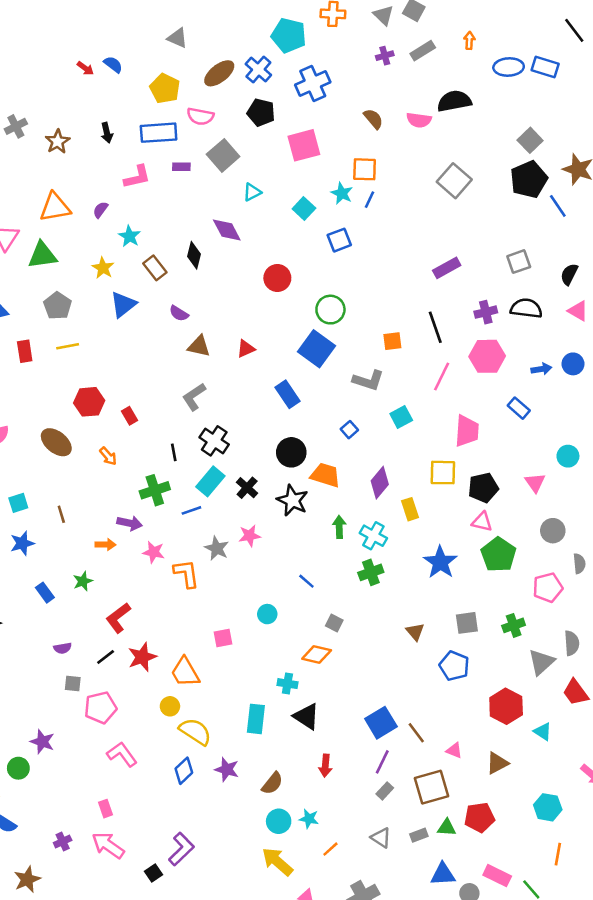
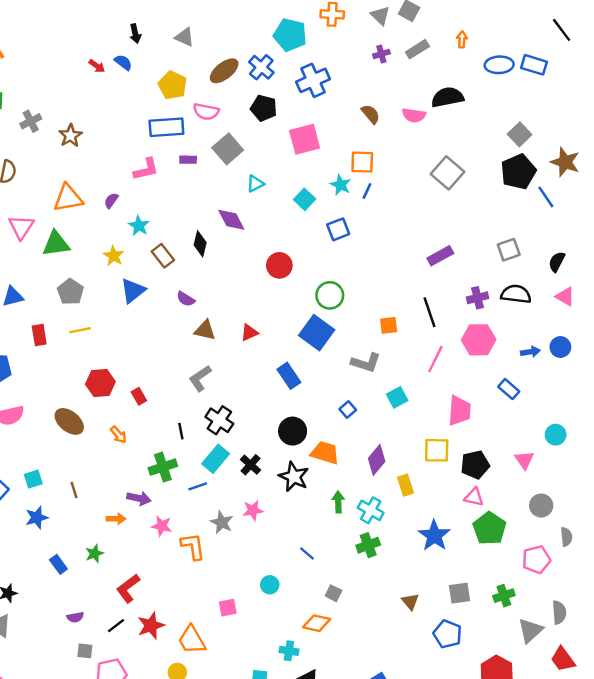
black arrow: (107, 133) -> (135, 34), moved

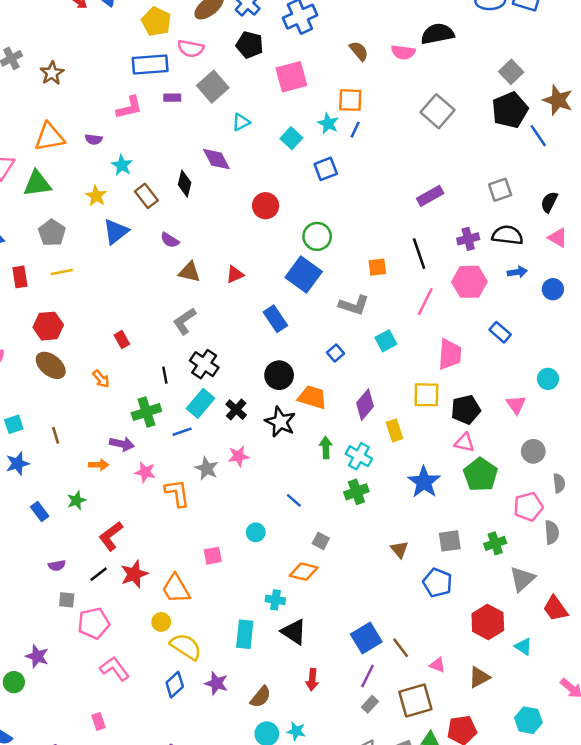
purple semicircle: (111, 200) -> (94, 139), turned -119
blue arrow: (530, 352) -> (517, 272), moved
red hexagon: (100, 383) -> (48, 326), moved
gray semicircle: (559, 612) -> (552, 532), moved

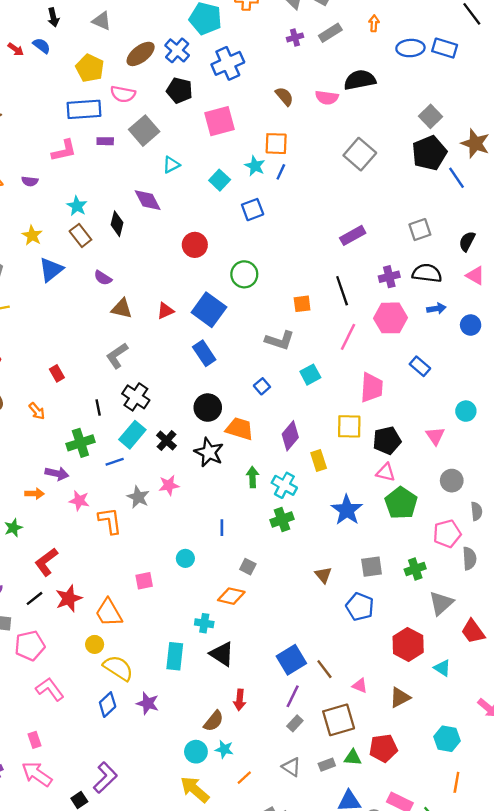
cyan star: (122, 165) -> (77, 206), moved
blue square: (304, 274) -> (209, 310), moved
blue line: (294, 500) -> (222, 528), turned 49
brown semicircle: (261, 697) -> (214, 721), moved

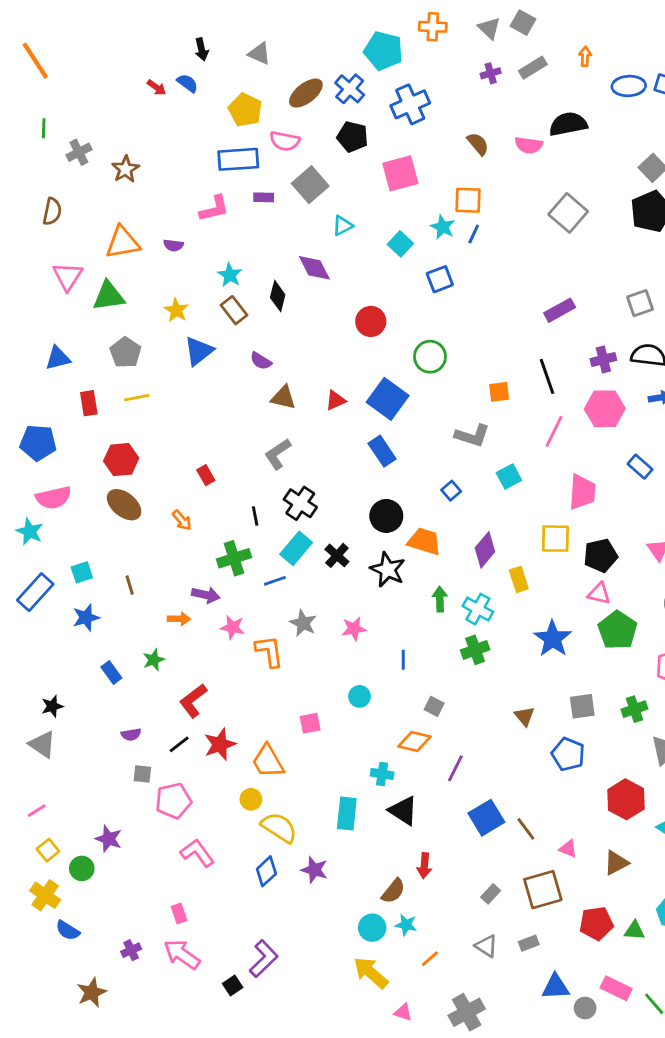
pink star: (169, 485) -> (354, 629), moved
purple line: (293, 696) -> (455, 768), moved
green triangle: (353, 758) -> (634, 930), moved

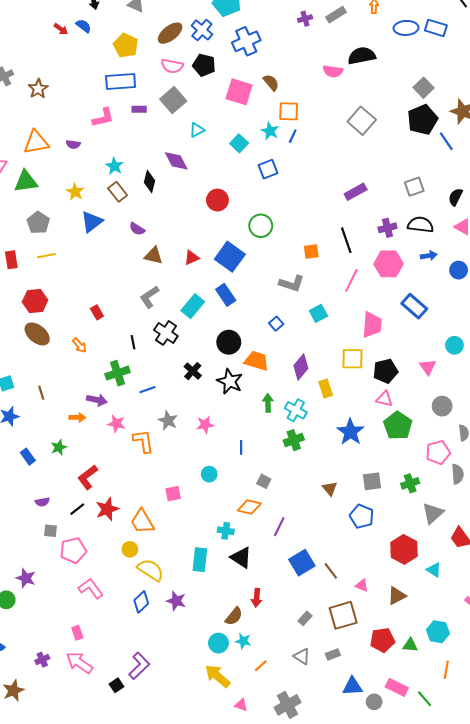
pink semicircle: (285, 141) -> (172, 66), moved
brown semicircle: (478, 144) -> (271, 83), moved
pink square: (400, 173) -> (239, 92), turned 32
blue rectangle: (640, 467) -> (414, 306), size x1.4
cyan rectangle: (296, 548) -> (193, 306), moved

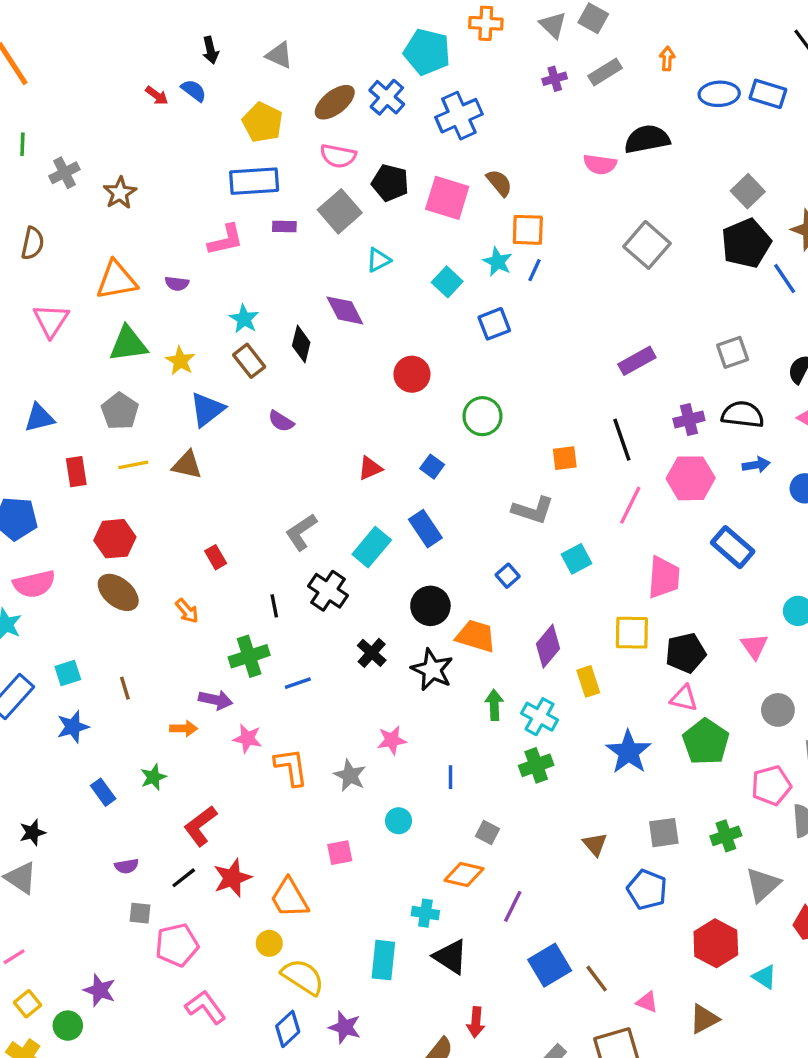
black pentagon: (204, 65) -> (390, 183), moved
green triangle: (26, 181) -> (128, 344), moved
brown triangle: (154, 256) -> (187, 465), moved
blue square: (230, 257) -> (432, 467), size x0.5
gray star: (168, 421) -> (350, 775), moved

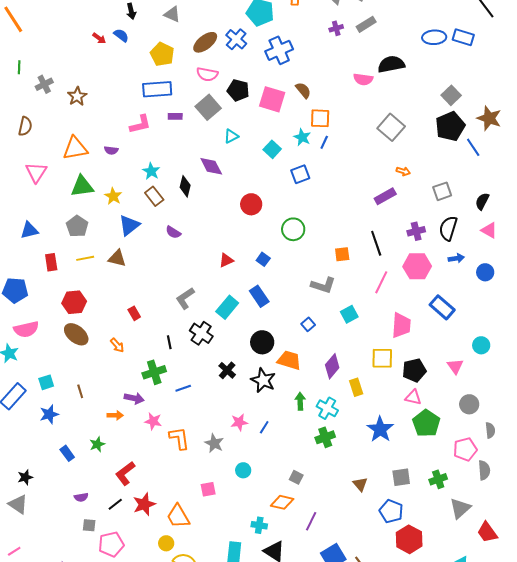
orange arrow: (667, 59) -> (403, 171), moved, turned 104
black semicircle: (743, 414) -> (448, 228), turned -80
blue line: (451, 777) -> (264, 427), moved, turned 32
red hexagon: (716, 943) -> (409, 539), moved

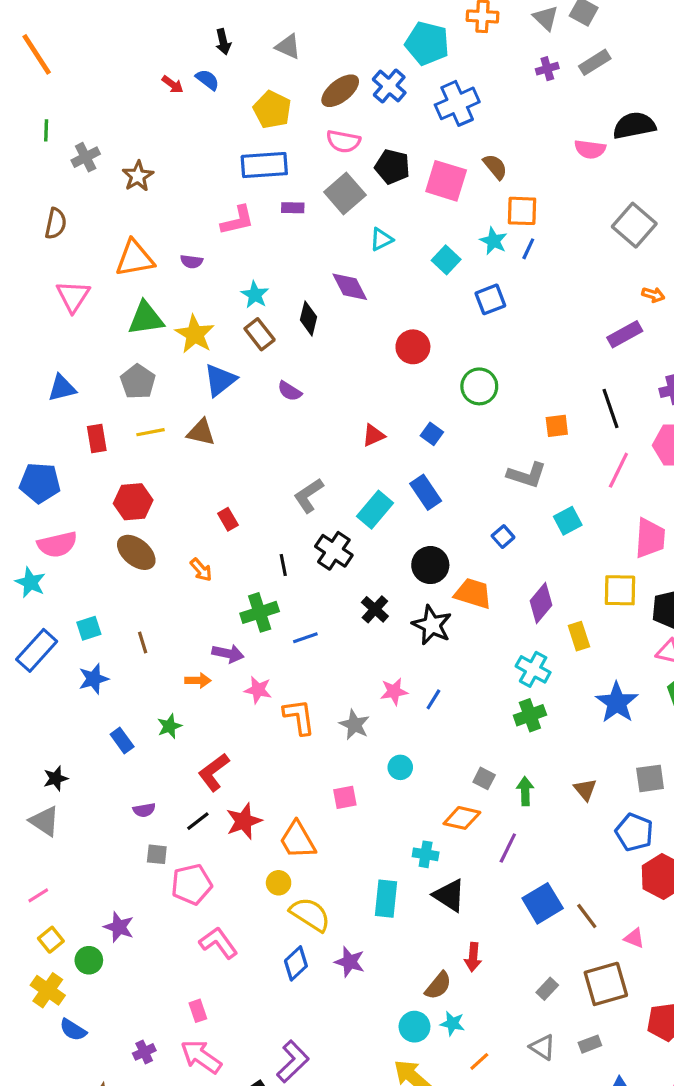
yellow star: (113, 196) -> (195, 334), size x1.4
green arrow: (300, 401) -> (525, 791), moved

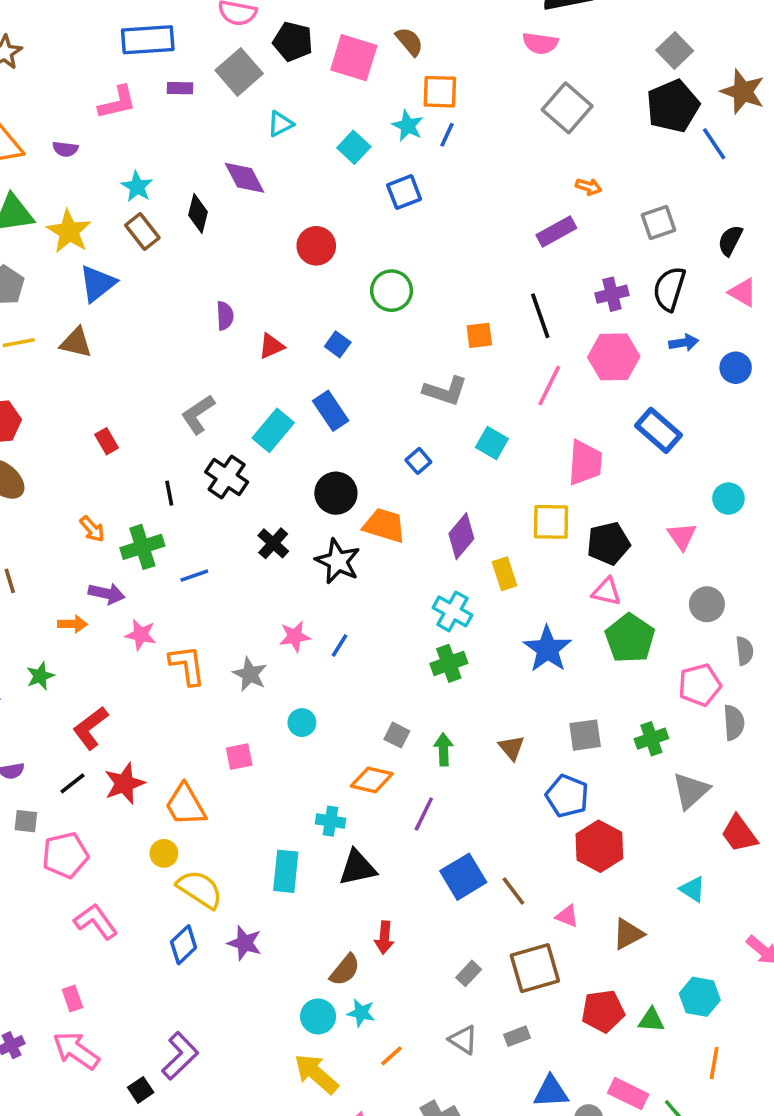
pink semicircle: (590, 149) -> (540, 43), moved
purple semicircle: (290, 391) -> (225, 316), moved, turned -125
cyan square: (568, 521) -> (492, 443), turned -32
orange arrow: (201, 570) -> (92, 529), moved
black triangle: (449, 895) -> (357, 868), turned -45

